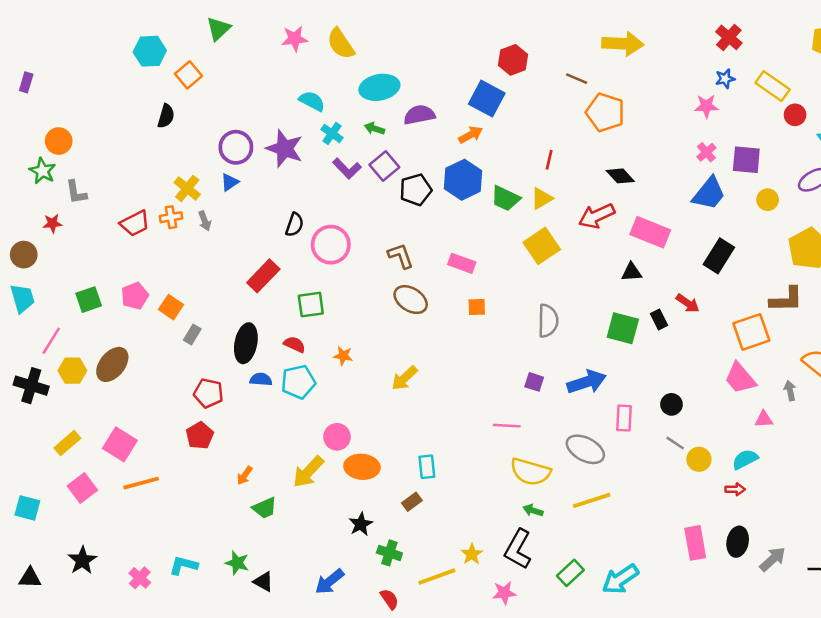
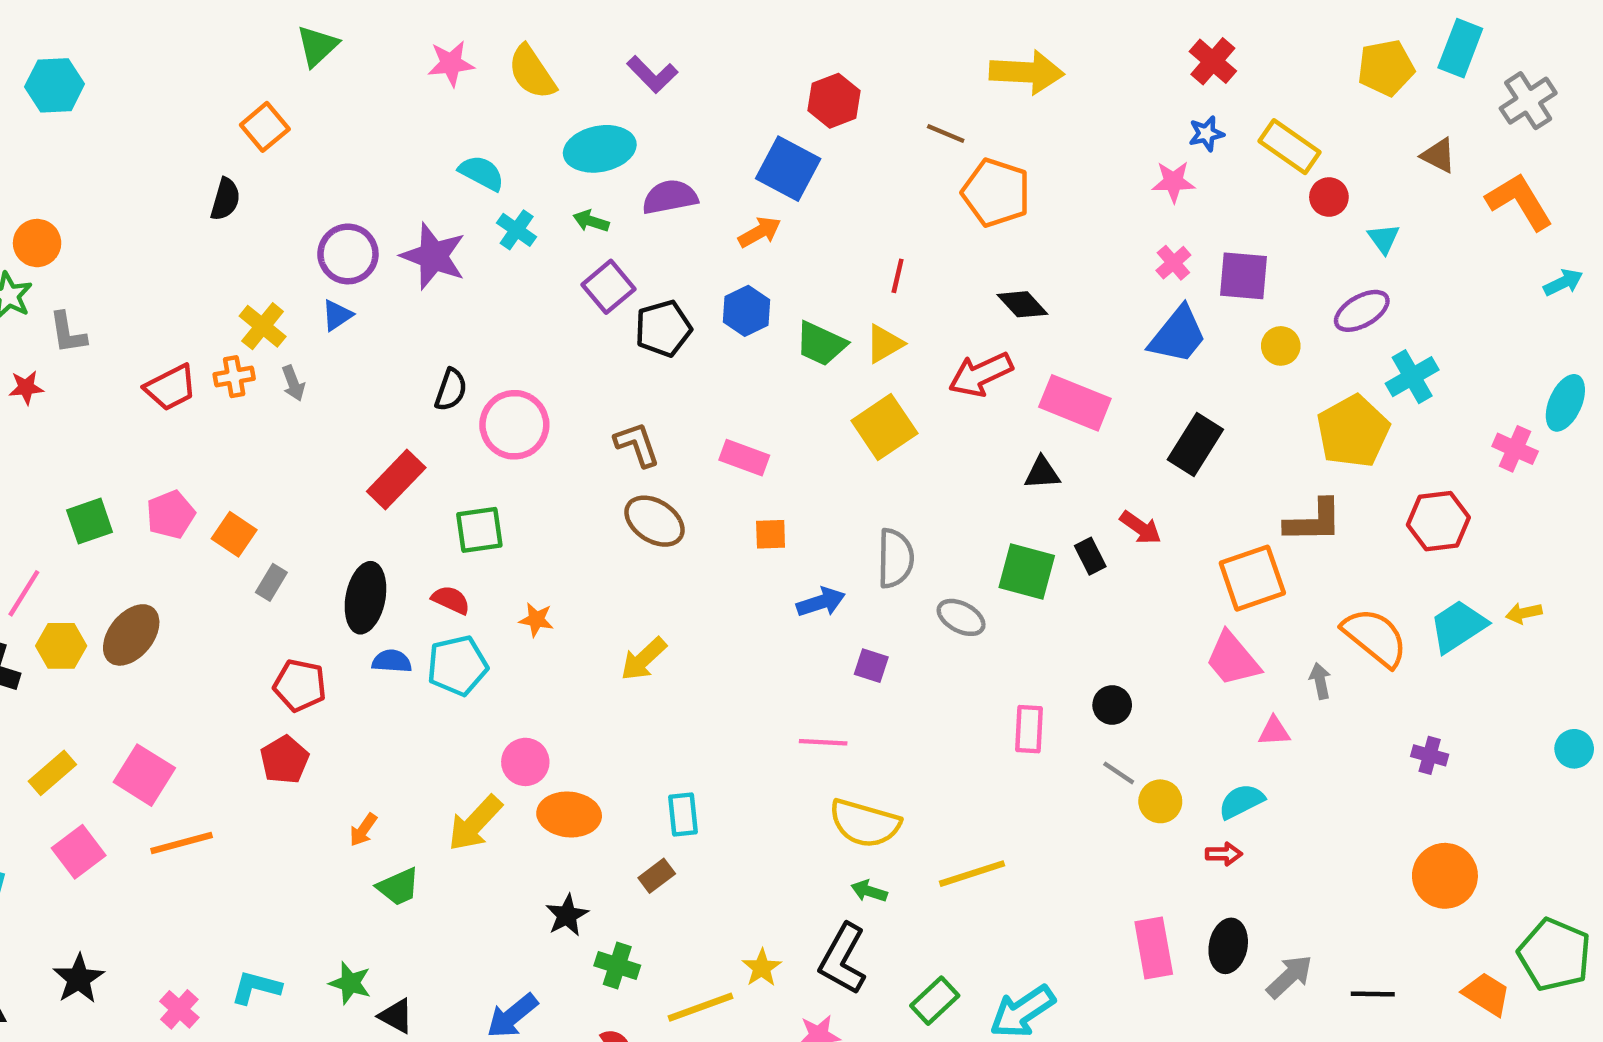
cyan hexagon: (150, 51) -> (55, 85), moved
purple L-shape: (347, 168) -> (652, 74), moved
blue hexagon: (463, 180) -> (746, 311), size x0.7
blue arrow: (587, 382) -> (821, 602), moved, size x0.7
gray ellipse: (585, 449) -> (961, 617), moved, size x0.7

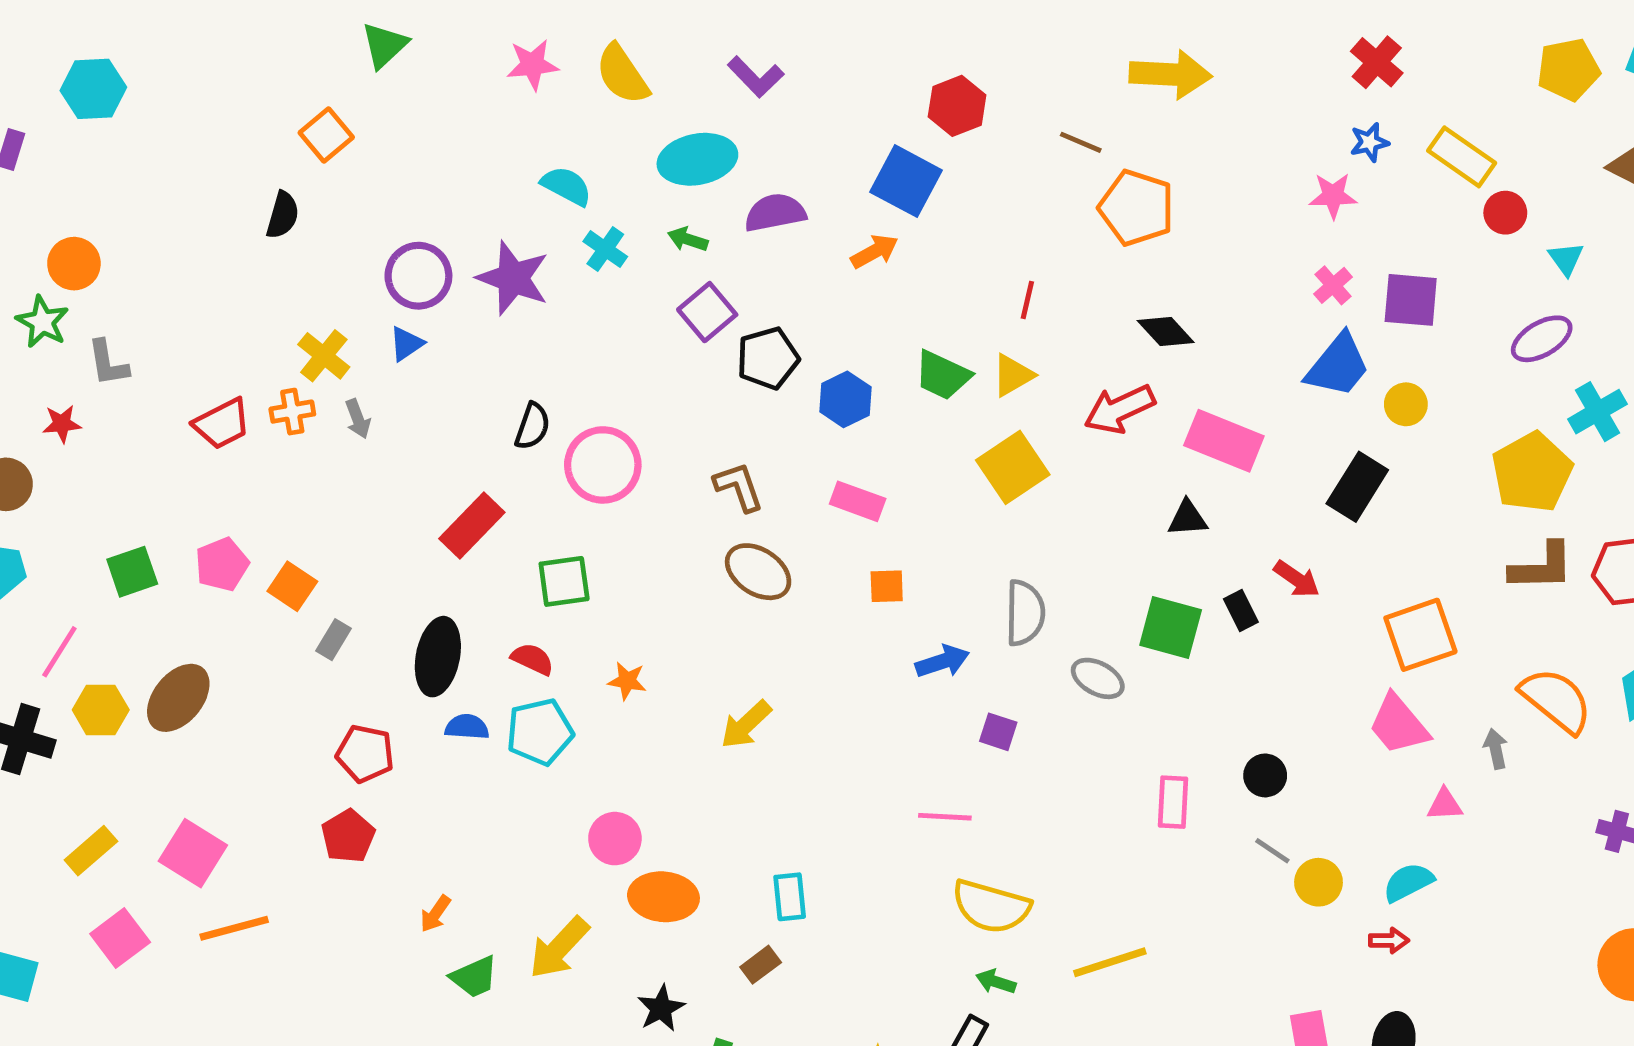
blue hexagon: (746, 311) -> (845, 399), moved
yellow circle: (1281, 346) -> (1406, 404), moved
brown L-shape: (1314, 521) -> (1542, 567), moved
yellow arrow: (475, 823) -> (559, 948), moved

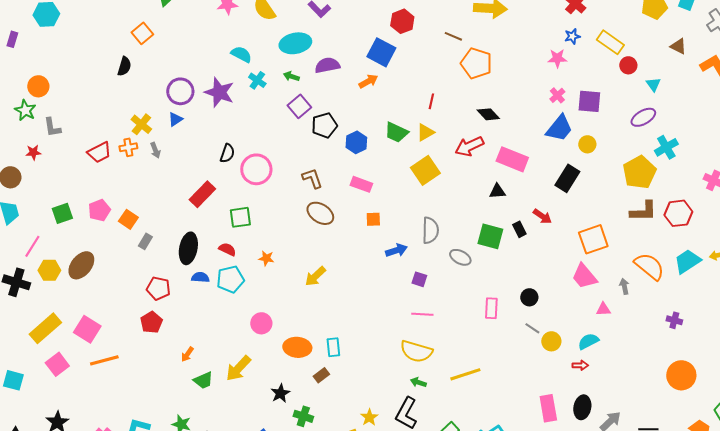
pink line: (945, 817) -> (422, 314), moved
yellow rectangle: (91, 851) -> (45, 328), size x1.5
orange ellipse: (663, 897) -> (297, 347), moved

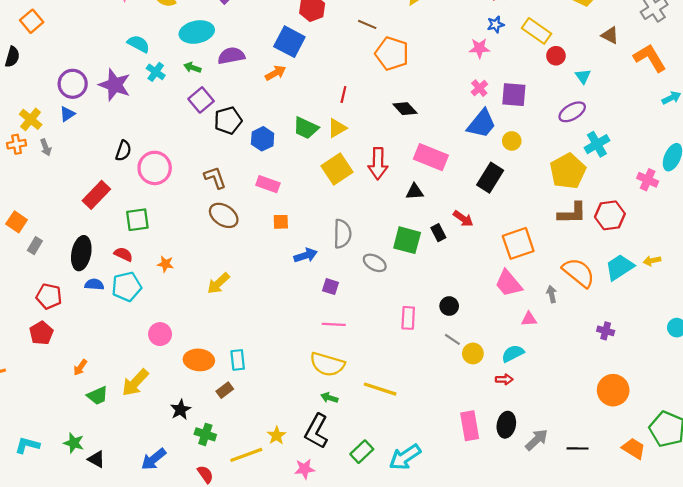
red arrow: (469, 146) -> (378, 164), moved, turned -64
yellow line: (465, 374) -> (380, 389), turned 36

